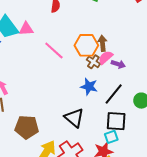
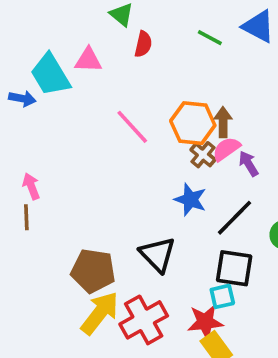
pink triangle: (26, 29) -> (88, 60), moved
purple arrow: (118, 64) -> (248, 164), turned -144
brown pentagon: (27, 127) -> (93, 271), moved

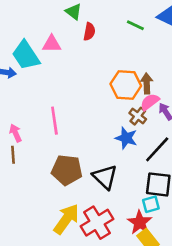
pink line: (132, 127) -> (54, 121), moved, turned 36
brown cross: (203, 155) -> (138, 116), moved
brown pentagon: (93, 271) -> (67, 170), moved
red star: (205, 322) -> (140, 222), turned -30

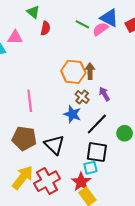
pink semicircle: (150, 102) -> (100, 29), moved
pink line: (54, 121) -> (30, 101), moved

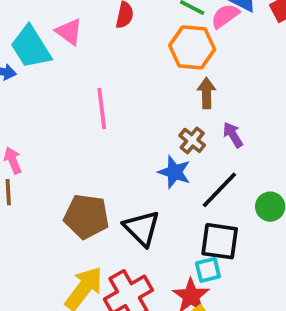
pink triangle: (15, 37) -> (69, 32), turned 35
orange hexagon: (73, 72) -> (192, 47), moved
pink line: (30, 101) -> (102, 109), moved

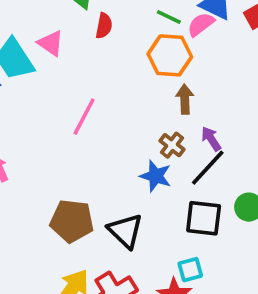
pink line: (102, 109) -> (84, 117), turned 36
black line: (219, 190) -> (208, 168), moved
black square: (220, 241) -> (204, 218), moved

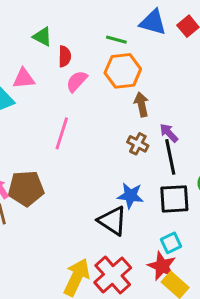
pink semicircle: (201, 24) -> (77, 81), moved
pink triangle: (51, 43) -> (24, 78), turned -30
black line: (208, 168) -> (170, 157), turned -44
blue star: (156, 176) -> (130, 196), moved
brown pentagon: (72, 221) -> (26, 188), moved

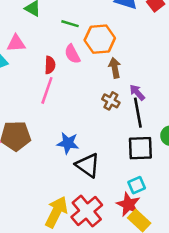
green line: (116, 40) -> (70, 24), moved
red semicircle: (65, 56) -> (50, 65), moved
pink semicircle: (77, 81) -> (72, 54), moved, turned -72
blue star: (130, 196) -> (68, 143), moved

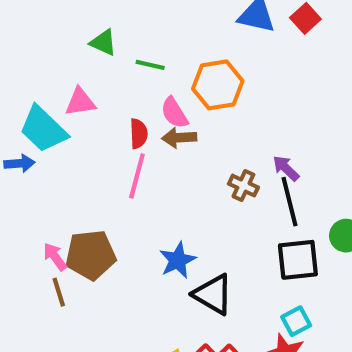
green line: (70, 24) -> (150, 65), moved
brown arrow: (115, 68) -> (179, 138), moved, turned -78
blue star: (68, 143) -> (178, 260), turned -30

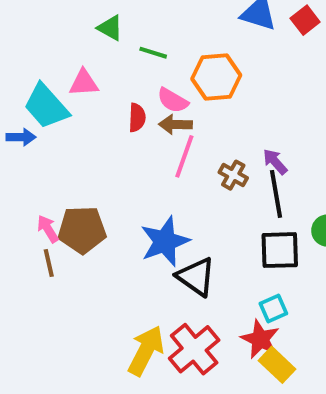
pink semicircle: (174, 113) -> (173, 100), turned -32
pink line: (137, 176) -> (184, 156), moved
blue star: (178, 260) -> (165, 241), size x1.4

